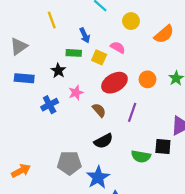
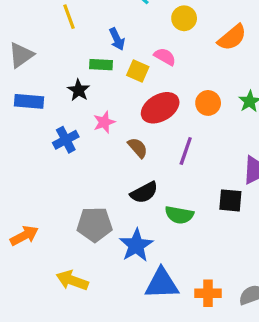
green semicircle: (141, 156) -> (179, 215), moved

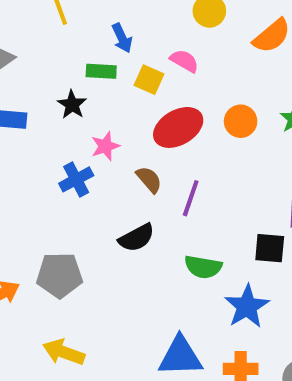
blue cross: (66, 140) -> (76, 179), moved
purple line: (186, 151) -> (191, 198), moved
black semicircle: (144, 192) -> (137, 238), moved
gray pentagon: (95, 224) -> (60, 275), moved
blue star: (136, 245) -> (247, 306), moved

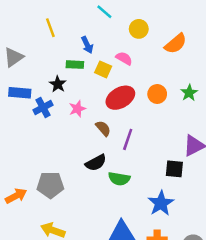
blue cross: (76, 179) -> (43, 107), moved
green semicircle: (203, 267) -> (119, 179), moved

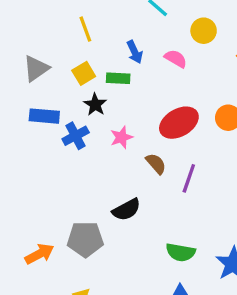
pink semicircle: (124, 58) -> (176, 59), moved
yellow square: (103, 69) -> (84, 73), moved, turned 35
black semicircle: (96, 163) -> (126, 210), moved
green semicircle: (119, 179) -> (181, 252), moved

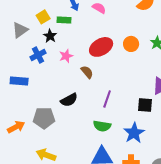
gray triangle: (36, 68) -> (20, 30), moved
blue rectangle: (44, 116) -> (19, 81), moved
purple line: (189, 178) -> (107, 99), moved

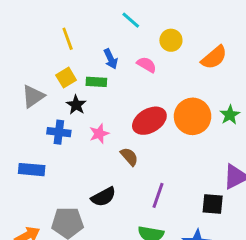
orange circle: (131, 44) -> (193, 116), size x1.6
blue cross: (38, 55) -> (59, 132), turned 35

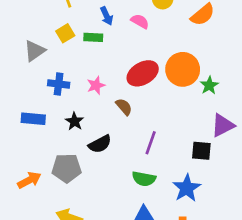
black star: (76, 105) -> (75, 121), moved
green star: (230, 115) -> (209, 85), moved

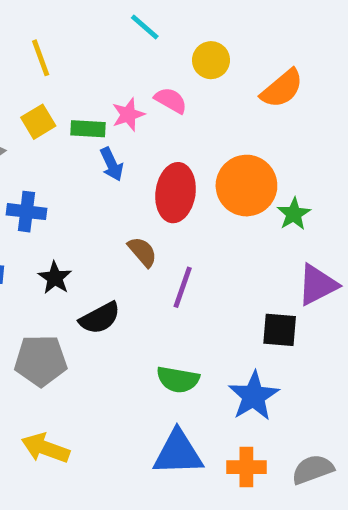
blue arrow: (107, 16) -> (112, 164), moved
red ellipse: (143, 73) -> (176, 193), turned -52
pink star: (96, 85) -> (128, 115), moved
purple line: (151, 143) -> (183, 287), moved

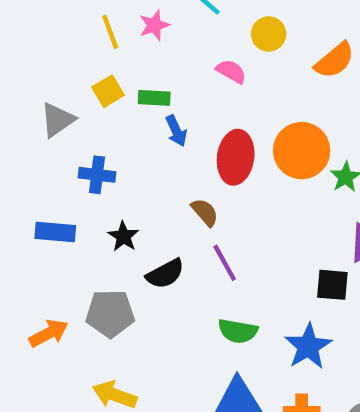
pink star: (128, 115) -> (154, 25), moved
purple line: (183, 287) -> (225, 263), moved, turned -48

